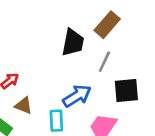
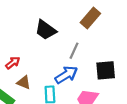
black trapezoid: (73, 42) -> (46, 30), moved, turned 115
gray line: (104, 62) -> (74, 51), moved

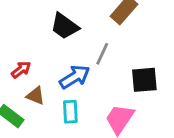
blue arrow: (66, 75) -> (75, 77), moved

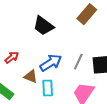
gray line: (102, 54) -> (78, 62), moved
brown triangle: (36, 96) -> (31, 76), moved

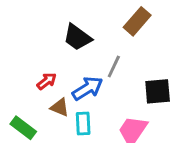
red arrow: (12, 57) -> (47, 81), moved
gray line: (78, 62) -> (114, 67), moved

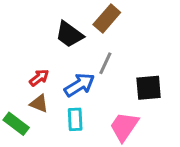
brown rectangle: (137, 21) -> (107, 19), moved
brown triangle: (60, 107) -> (39, 104), moved

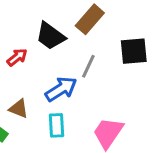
red arrow: (39, 78) -> (17, 57), moved
black square: (149, 88) -> (134, 51), moved

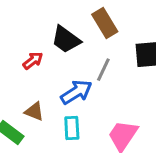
brown rectangle: (90, 19) -> (105, 23), turned -72

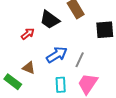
gray line: (103, 70) -> (80, 60), moved
cyan rectangle: (72, 128) -> (61, 85), moved

